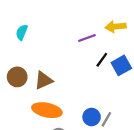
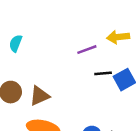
black line: (102, 60) -> (103, 73), turned 49

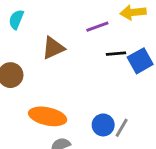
brown triangle: (39, 96) -> (53, 48), moved

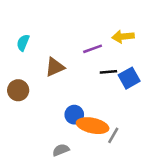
orange ellipse: (48, 116) -> (93, 126), moved
blue circle: (103, 125) -> (74, 115), moved

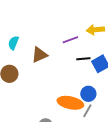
cyan semicircle: (23, 43) -> (13, 43), moved
blue circle: (74, 115) -> (88, 94), moved

